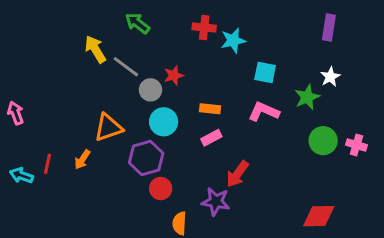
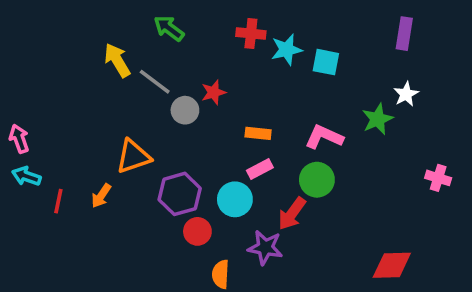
cyan square: (265, 72) -> (326, 62), moved
cyan circle: (164, 122) -> (235, 199), moved
green circle: (323, 141) -> (317, 180), moved
cyan arrow: (21, 175) -> (26, 176), moved

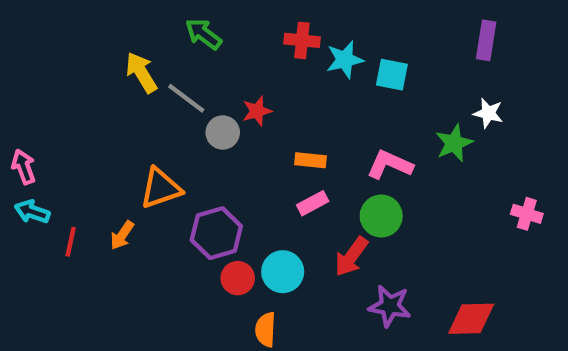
white star: (406, 94) -> (488, 113), turned -30
cyan circle: (235, 199) -> (283, 272), moved
purple star: (265, 247) -> (390, 306), moved

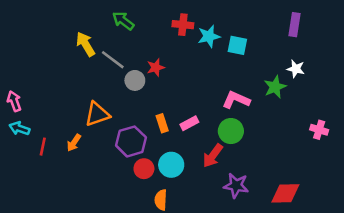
orange rectangle: (311, 160) -> (162, 123), moved, turned 66

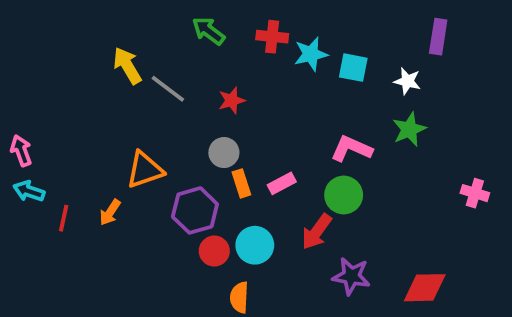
green arrow: (123, 21) -> (208, 31), moved
white star: (296, 69) -> (407, 81), moved
gray circle: (135, 80) -> (224, 153), moved

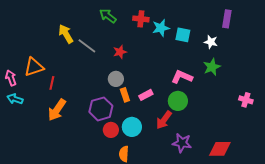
orange triangle: (145, 170) -> (34, 67), moved
orange arrow: (110, 212) -> (57, 110), size x1.6
red line: (64, 218) -> (52, 83), moved

